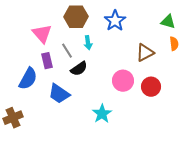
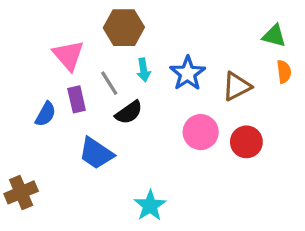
blue star: (115, 21) -> (188, 73), moved
blue semicircle: (28, 79) -> (46, 114), moved, size x0.7
cyan star: (102, 114) -> (150, 206), moved

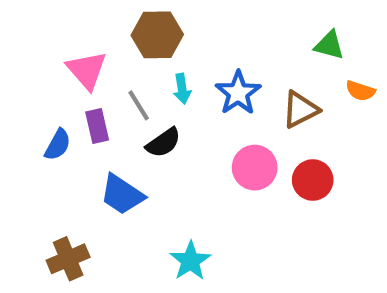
green triangle: (274, 36) -> (329, 45), moved
orange semicircle: (284, 72) -> (360, 91), turned 115
brown cross: (21, 192) -> (68, 259), moved

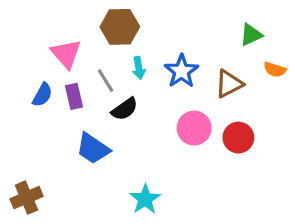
green triangle: (329, 45) -> (251, 35), turned -40
blue semicircle: (58, 145) -> (42, 95), moved
brown cross: (68, 259) -> (27, 198), moved

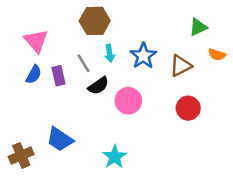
pink triangle: (66, 54) -> (36, 41), moved
pink circle: (194, 128) -> (128, 101), moved
blue trapezoid: (93, 149) -> (60, 139), moved

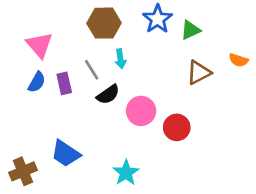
green triangle: (198, 27) -> (190, 30), moved
blue star: (143, 56) -> (158, 19), moved
red circle: (188, 108) -> (177, 127), moved

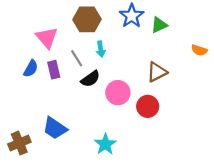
pink triangle: (39, 45) -> (47, 38), moved
brown triangle: (199, 72) -> (157, 72), moved

